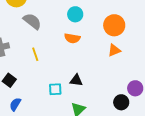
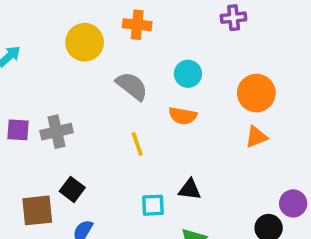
gray semicircle: (32, 21) -> (132, 86), moved
yellow line: (35, 54) -> (137, 144), moved

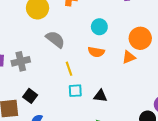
gray semicircle: (132, 86) -> (55, 39), moved
orange triangle: (256, 137) -> (129, 57), moved
cyan square: (153, 205) -> (75, 91), moved

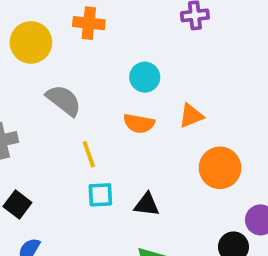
orange circle: (140, 38) -> (220, 168), moved
orange triangle: (129, 57) -> (191, 116), moved

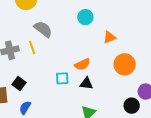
orange semicircle: (139, 123) -> (82, 64), moved, turned -35
yellow line: (89, 154) -> (32, 47), moved

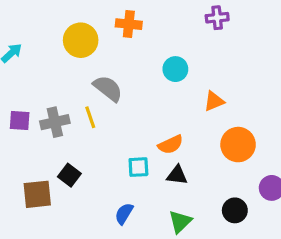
black circle: (132, 106) -> (235, 210), moved
blue semicircle: (25, 108) -> (124, 214), moved

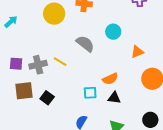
gray semicircle: (108, 88) -> (85, 44), moved
yellow line: (90, 117) -> (60, 62), turned -40
brown square: (37, 194) -> (24, 91), moved

